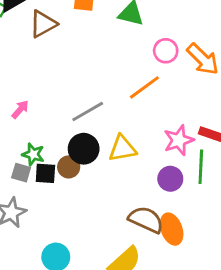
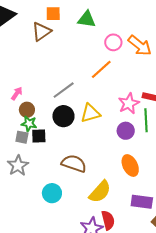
brown triangle: (43, 24) -> (41, 32), moved
brown circle: (69, 167) -> (27, 110), moved
brown semicircle: (146, 220) -> (74, 164), moved

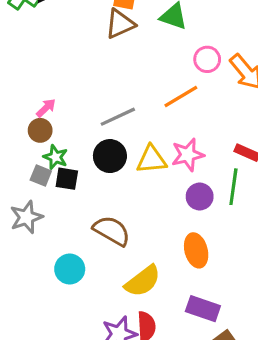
brown triangle: (41, 32) -> (120, 24), moved
pink star: (129, 103) -> (188, 155), moved
brown circle: (27, 110) -> (40, 130), moved

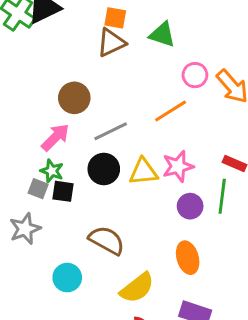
pink arrow: (46, 108) -> (55, 137), moved, size x1.5
brown circle: (40, 130) -> (74, 98), moved, size x1.4

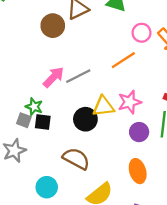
brown circle: (74, 98) -> (53, 26), moved
pink arrow: (55, 137) -> (54, 77), moved
black circle: (104, 169) -> (85, 119), moved

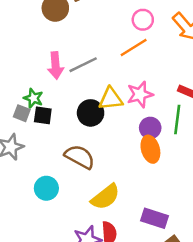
pink circle: (142, 33) -> (143, 20), moved
pink arrow: (54, 77) -> (56, 66), turned 130
orange ellipse: (138, 171) -> (150, 149), moved

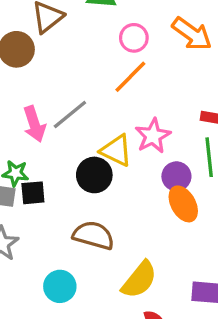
yellow triangle: (111, 99) -> (116, 150), turned 45

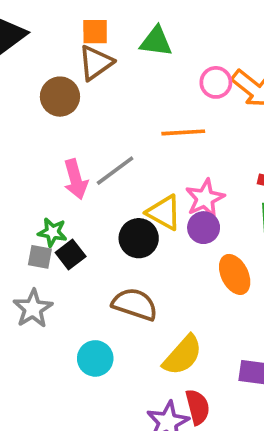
pink circle: (134, 38) -> (216, 82), moved
orange line: (130, 77) -> (183, 132), turned 39
purple circle: (176, 176) -> (204, 228), moved
black square: (33, 193) -> (71, 255), turned -35

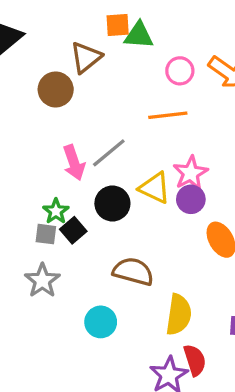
orange square: (95, 32) -> (118, 25), moved
pink circle: (216, 82) -> (180, 71), moved
green star: (52, 232) -> (56, 211), turned 30
black circle: (139, 238) -> (112, 203), moved
yellow semicircle: (183, 355) -> (179, 315), turned -30

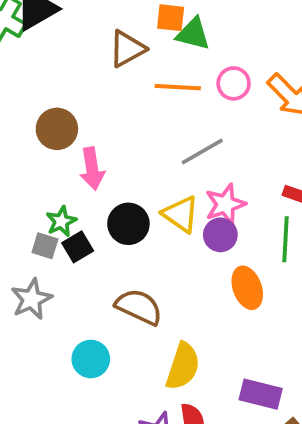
brown circle: (56, 89) -> (57, 129), moved
orange line: (168, 115) -> (178, 87), moved
gray line: (109, 153) -> (202, 152), moved

